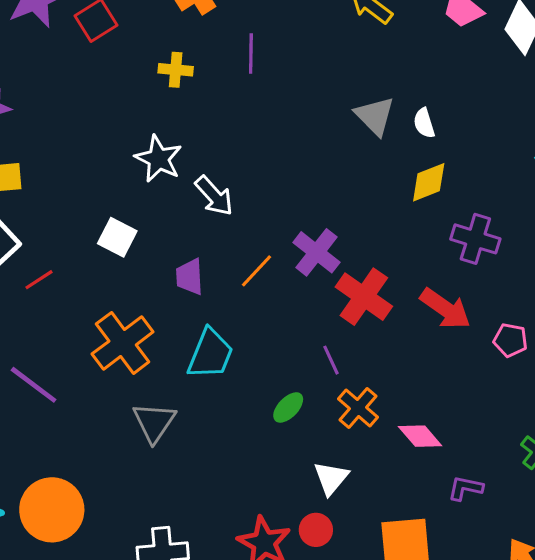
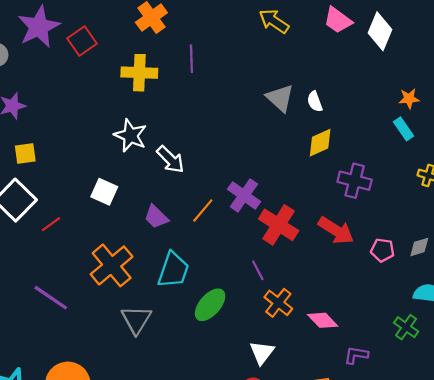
yellow cross: (176, 70) -> (139, 73), size x1.5
purple trapezoid: (190, 277) -> (156, 217), turned -40
green ellipse: (288, 407) -> (210, 305), moved, size x1.5

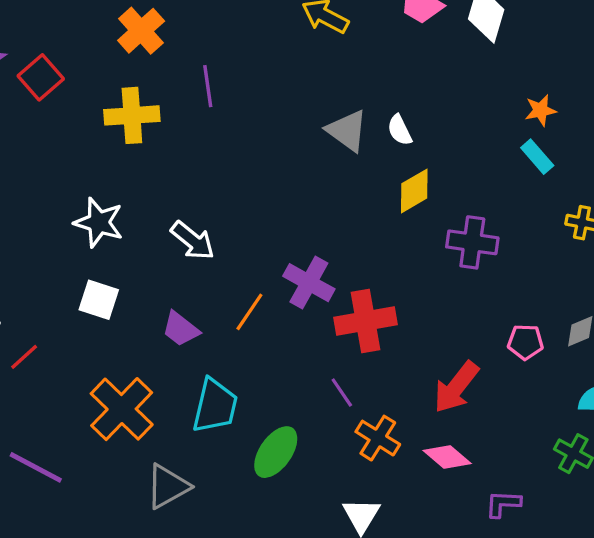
white star: (130, 135) -> (99, 222), moved
red cross: (279, 225) -> (365, 321), turned -36
red arrow: (336, 230) -> (456, 387), moved, turned 102
gray triangle: (136, 320) -> (168, 486), turned 36

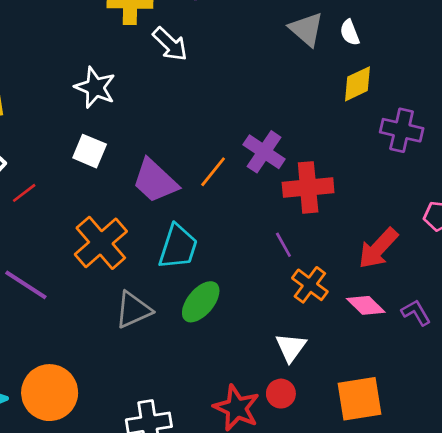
white arrow: (193, 241) -> (170, 44), moved
purple trapezoid: (181, 329) -> (155, 181), size x1.5
green ellipse: (276, 452) -> (201, 302), moved
purple L-shape: (503, 504) -> (416, 313), moved, turned 52

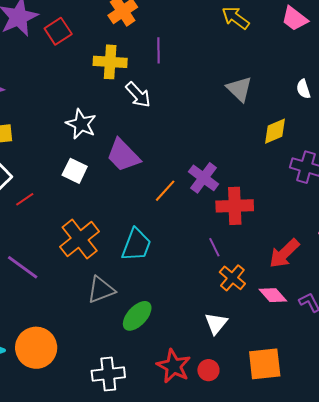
white semicircle: (350, 33) -> (303, 89), moved
purple trapezoid: (155, 181) -> (123, 155), moved
green ellipse: (201, 302) -> (137, 316), moved
red circle: (281, 394) -> (208, 370), moved

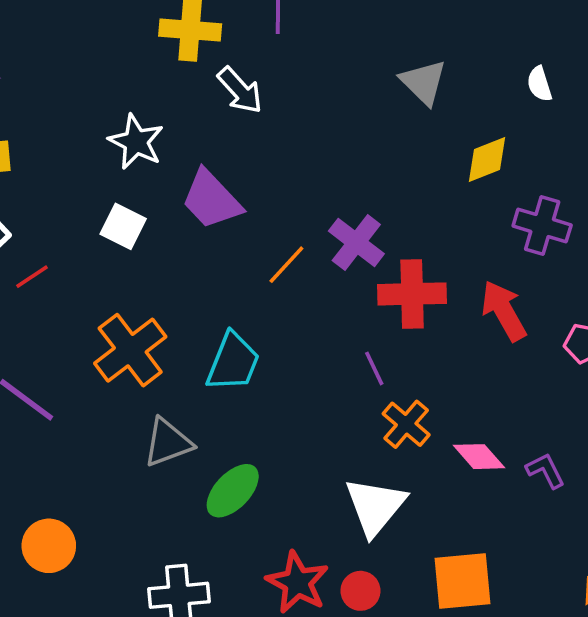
red arrow: (284, 253) -> (504, 311), moved, turned 104
white triangle: (216, 323) -> (375, 506), size x1.5
orange circle: (36, 348) -> (49, 546), size x0.7

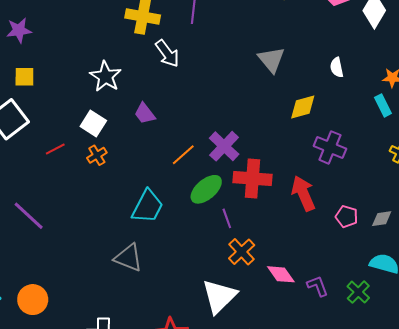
purple trapezoid: (211, 200) -> (145, 114), size x0.6
red line: (32, 277) -> (55, 149), moved
orange cross: (130, 350) -> (97, 155), moved, size x0.5
gray triangle: (168, 442) -> (128, 258), moved, turned 36
green ellipse: (233, 491) -> (206, 189), moved

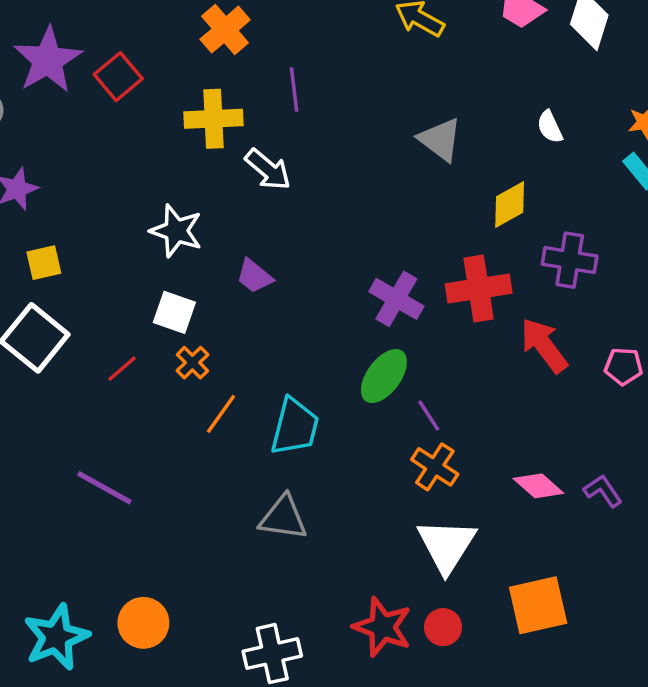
orange line: (183, 155) -> (221, 414), moved
red cross: (253, 179) -> (479, 288), moved
orange cross: (242, 252) -> (435, 467), moved

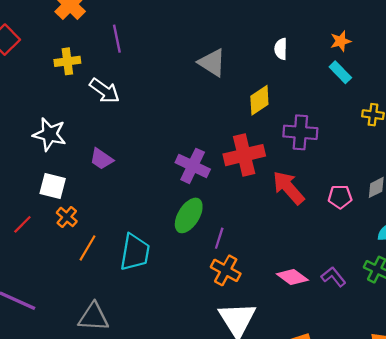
yellow cross: (214, 119) -> (67, 61), size x0.7
white semicircle: (550, 127) -> (281, 49), turned 30
purple line: (429, 416) -> (219, 238), turned 55
gray triangle: (283, 518) -> (93, 317), moved

